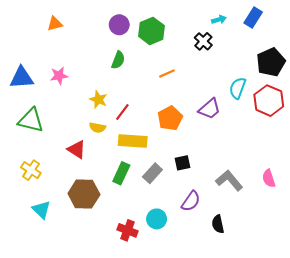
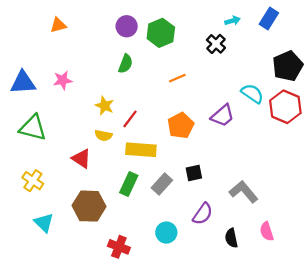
cyan semicircle: (238, 88) -> (252, 94), turned 105
pink semicircle: (269, 178) -> (267, 231), moved
red cross: (128, 230) -> (119, 247), moved

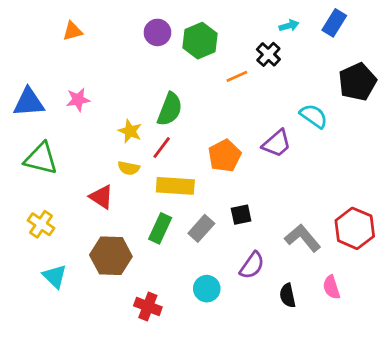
green semicircle: (125, 64) -> (170, 109), moved, size x1.4
orange line: (177, 78) -> (237, 76), moved
red hexagon: (285, 107) -> (355, 228), moved

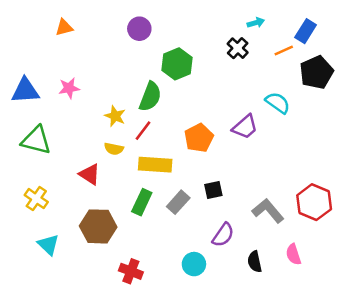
blue rectangle: (334, 23) -> (306, 31), moved
green hexagon: (200, 41) -> (177, 64), moved
orange line: (237, 76) -> (284, 51), moved
cyan circle: (207, 289) -> (194, 264), moved

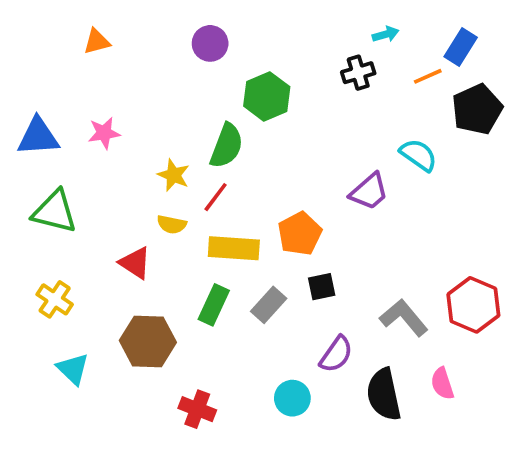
black cross: (238, 48) -> (358, 73), turned 30
orange pentagon: (199, 138) -> (300, 234), moved
black semicircle: (255, 262) -> (384, 394), size x1.6

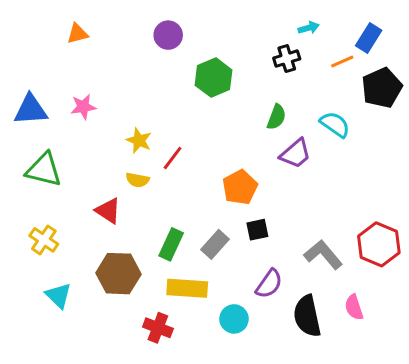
green semicircle: (227, 146) -> (276, 117), moved, size x0.7
yellow rectangle: (234, 248) -> (187, 288), moved

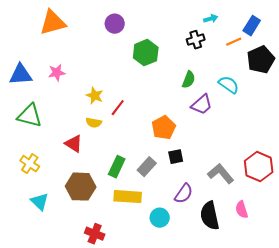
orange triangle: (77, 34) -> (53, 23), size x1.8
red cross: (158, 328) -> (95, 234), moved

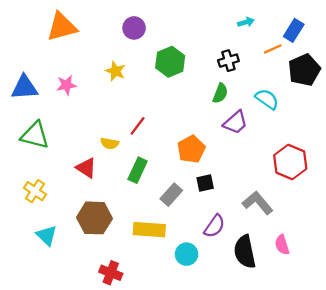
black cross: (196, 40) -> (228, 61), moved
yellow star: (95, 96) -> (115, 71), moved
green rectangle: (117, 167) -> (138, 170), moved
red hexagon: (259, 167) -> (290, 162), moved

